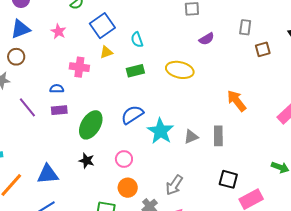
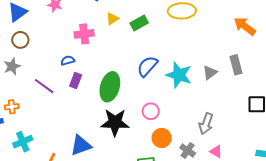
yellow triangle: (106, 52) -> (112, 19), moved
purple rectangle: (59, 110) -> (76, 81), turned -49
black star: (87, 161) -> (115, 122), size x1.8

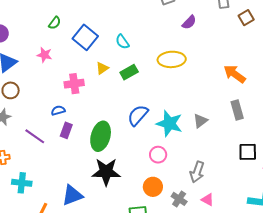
gray rectangle: (236, 65) -> (237, 110), moved
pink circle: (151, 111) -> (158, 155), moved
cyan cross: (23, 142) -> (22, 183), moved, turned 30

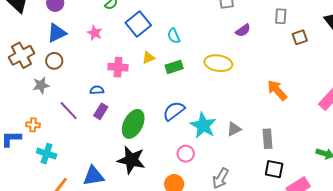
gray rectangle: (237, 110) -> (268, 139), moved

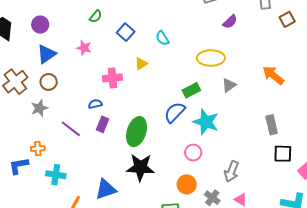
blue square: (138, 24) -> (126, 32), size x0.7
green rectangle: (174, 67) -> (191, 90), moved
gray triangle: (234, 129) -> (229, 85), moved

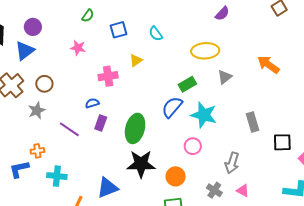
blue square: (126, 32) -> (119, 30), turned 36
blue triangle: (46, 54) -> (25, 51), moved
gray rectangle: (272, 125) -> (253, 122), moved
orange circle: (187, 184) -> (176, 176), moved

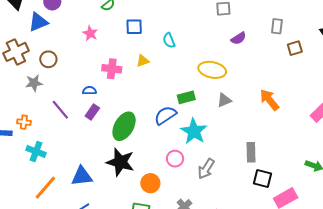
gray rectangle: (253, 122) -> (251, 152), moved
gray arrow: (232, 163) -> (206, 169), moved

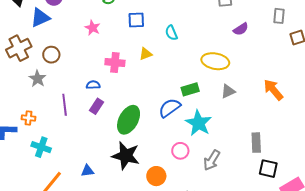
gray star: (34, 83) -> (37, 79), turned -30
purple line: (60, 110) -> (65, 105), turned 35
blue triangle: (82, 176) -> (88, 171), size x0.6

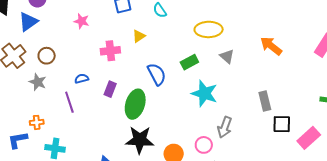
blue semicircle: (93, 85) -> (82, 79), moved
gray triangle: (228, 91) -> (227, 56), turned -42
purple rectangle: (97, 106) -> (110, 89), moved
blue semicircle: (170, 108) -> (157, 74), moved, turned 110
pink circle: (180, 151) -> (204, 145), moved

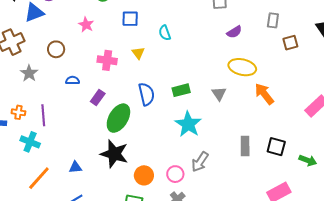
yellow ellipse: (209, 29) -> (242, 67), moved
yellow triangle: (139, 36) -> (138, 53), turned -48
brown circle: (47, 56) -> (56, 49), moved
purple line: (69, 102) -> (43, 115), moved
black square: (282, 124) -> (276, 147), moved

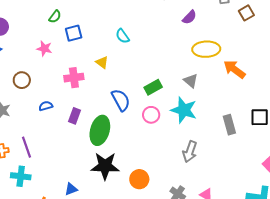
blue square: (130, 19) -> (74, 33), moved
cyan star: (188, 124) -> (184, 110), moved
pink circle: (175, 174) -> (151, 115), moved

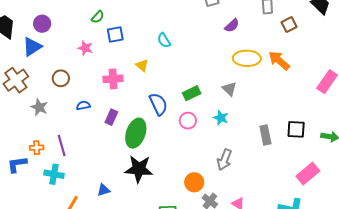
orange arrow: (234, 69) -> (279, 61), moved
cyan star: (184, 110) -> (221, 118), size x0.6
orange circle: (139, 179) -> (194, 182), moved

